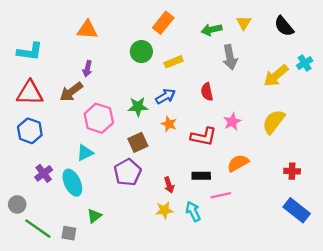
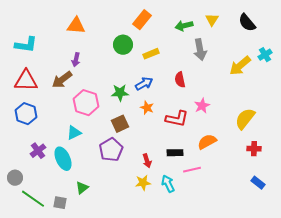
yellow semicircle: (274, 122) -> (245, 119), moved
blue rectangle: (297, 210) -> (258, 183), size x0.6

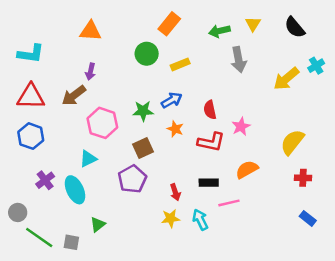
red semicircle: (180, 80) -> (210, 110), moved

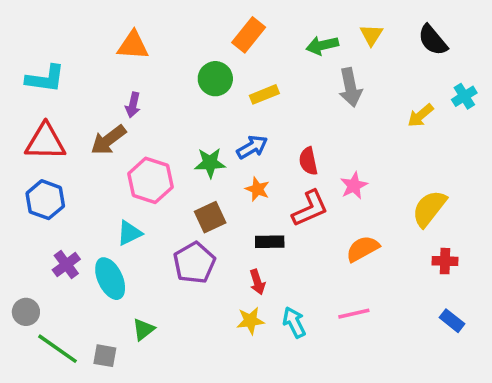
yellow arrow: (286, 79) -> (420, 116), size x0.7
red L-shape: (211, 142) -> (310, 208), turned -36
black rectangle: (209, 183) -> (270, 242), moved
pink line: (229, 203) -> (354, 314), moved

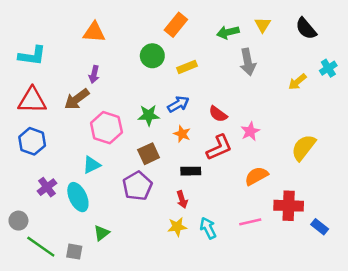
red semicircle: (308, 161) -> (218, 114), turned -42
red cross: (445, 261) -> (289, 206), moved, size x1.6

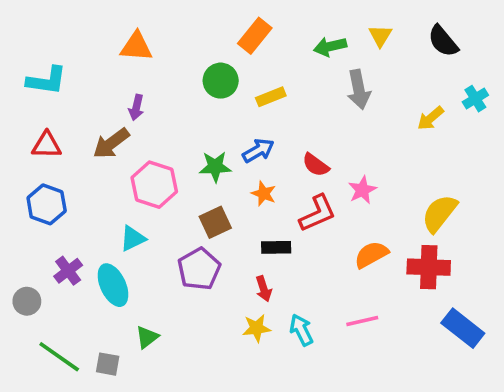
red triangle: (32, 100) -> (47, 145), size x0.7
red cross: (289, 206) -> (429, 267), moved
gray circle: (18, 221) -> (27, 301), moved
blue rectangle: (320, 227) -> (463, 328), size x1.6

